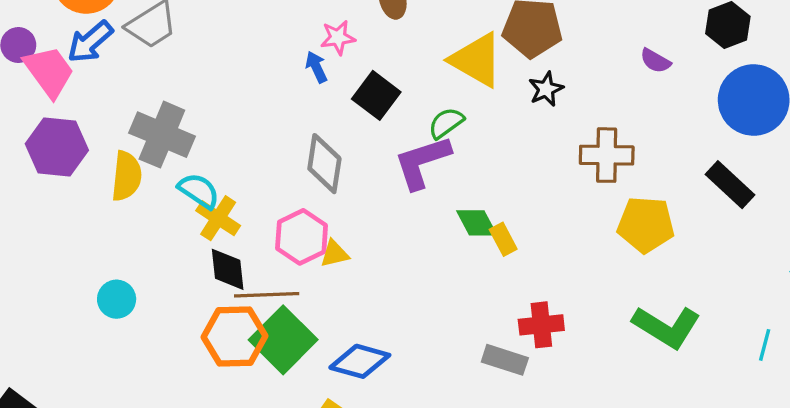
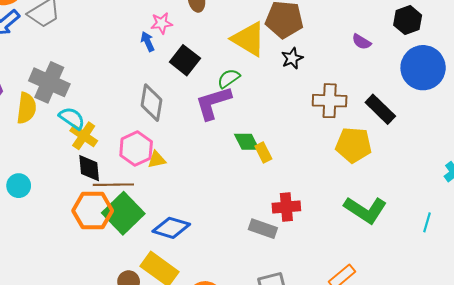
black rectangle: (730, 185) -> (380, 109), moved

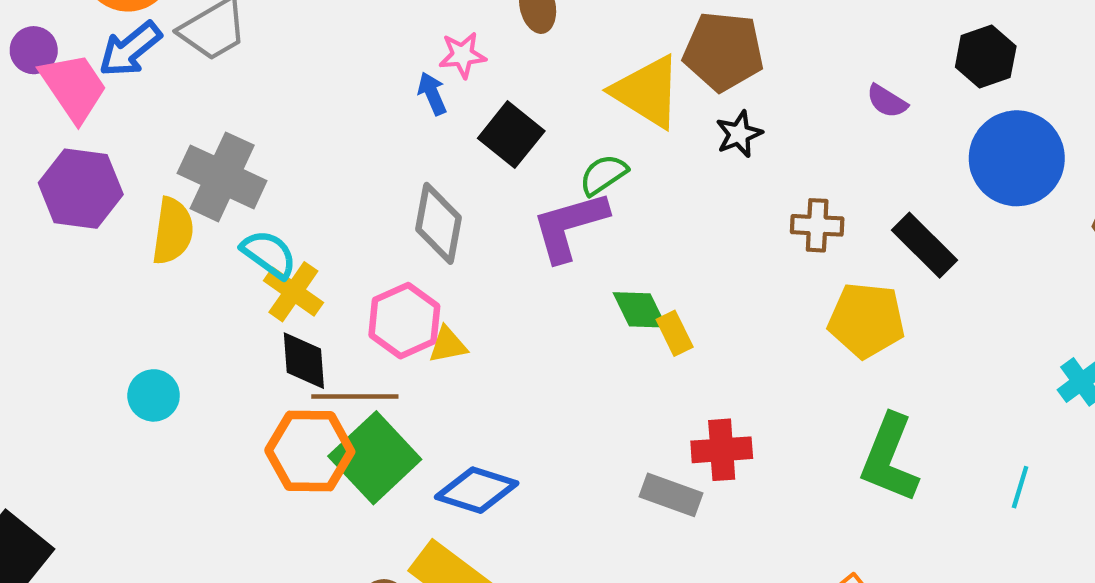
brown cross: (330, 101) -> (817, 225), size x0.7
green L-shape: (365, 210) -> (889, 458), turned 78

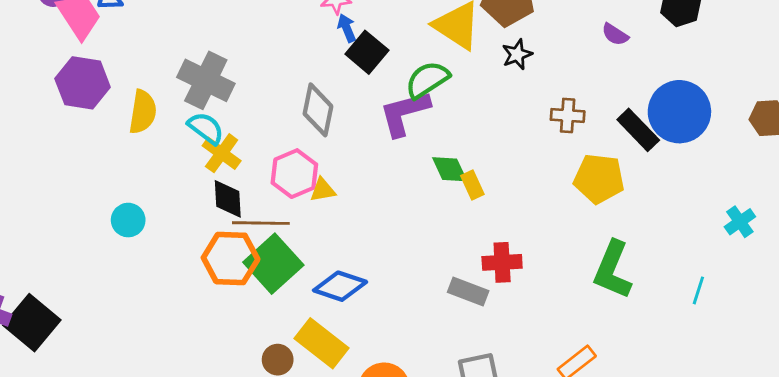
blue arrow: (432, 94) -> (347, 28), moved
blue circle: (1017, 158) -> (679, 112), moved
green semicircle: (603, 175) -> (427, 80), size x1.4
gray cross: (222, 177) -> (206, 80), moved

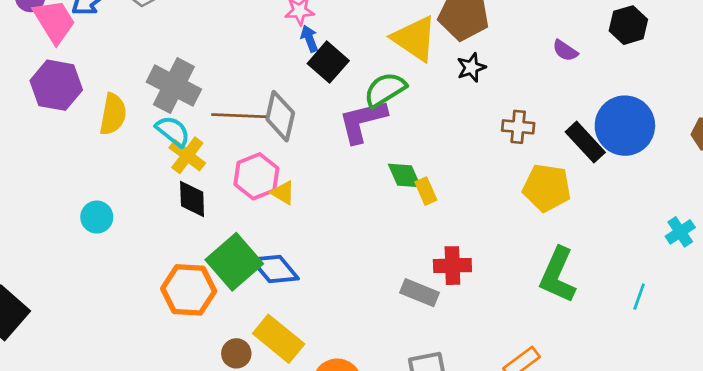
yellow triangle: (323, 190) -> (283, 193), turned 40
brown line: (261, 223) -> (239, 116), moved
orange hexagon: (231, 258) -> (189, 290), moved
blue diamond: (340, 286) -> (275, 269), moved, turned 30

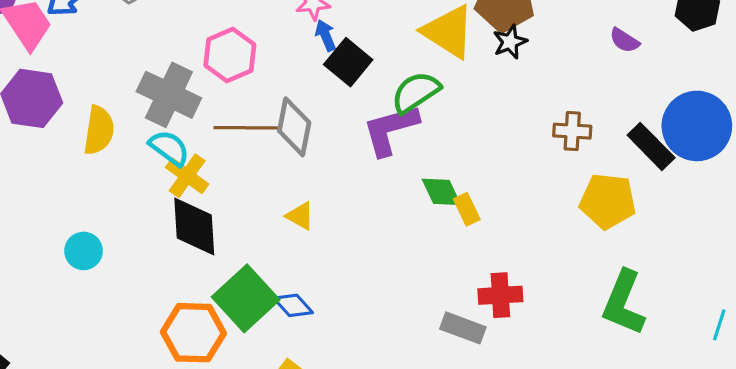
black star: (471, 68) -> (510, 42), moved
pink hexagon: (256, 176) -> (230, 55), moved
black diamond: (192, 199) -> (194, 226), size x1.4
blue diamond: (275, 269) -> (293, 305), size x0.7

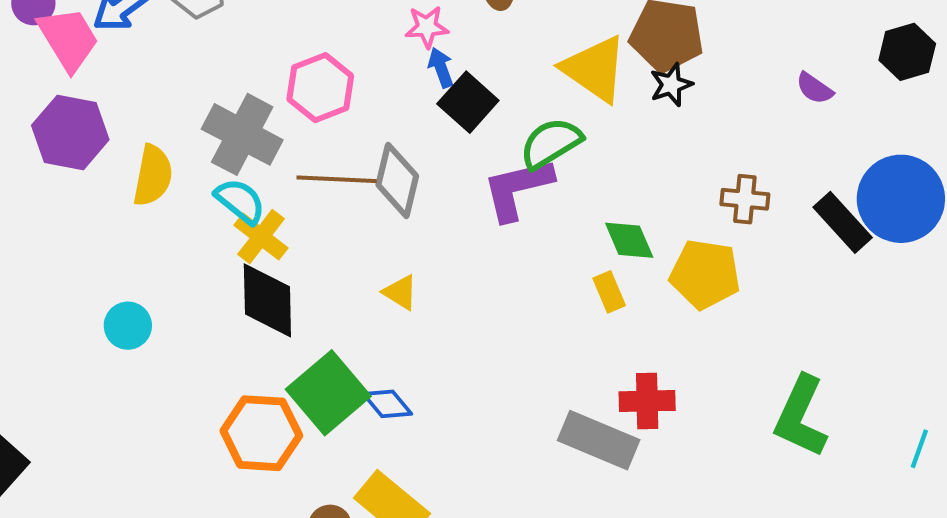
green diamond: (441, 192) -> (629, 240), moved
yellow pentagon: (608, 201) -> (705, 274), moved
gray rectangle: (463, 328) -> (599, 440), size x1.4

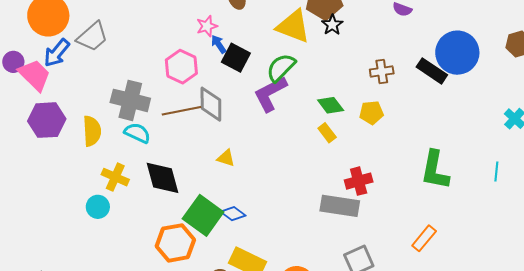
pink hexagon: (320, 88) -> (181, 67), moved
yellow cross: (261, 237) -> (115, 177), moved
yellow pentagon: (705, 274) -> (371, 113), size x0.7

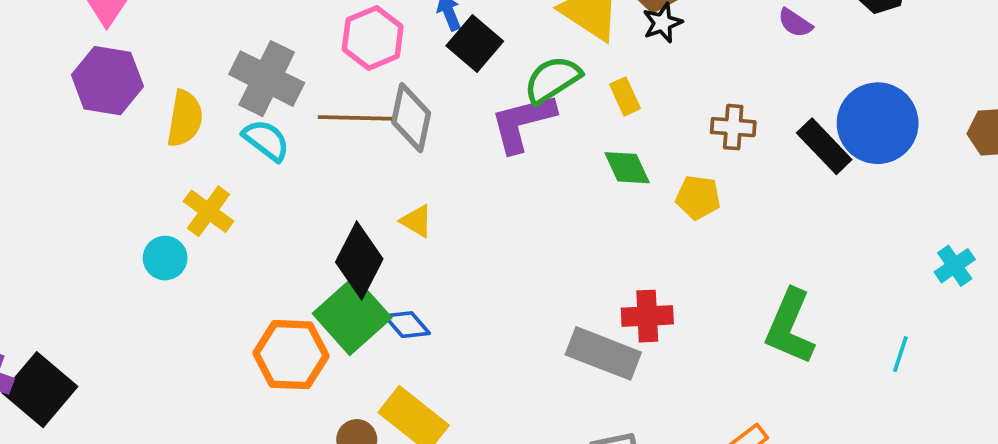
yellow rectangle: (327, 133) -> (625, 96), moved
black diamond: (162, 178) -> (359, 260), moved, turned 30

